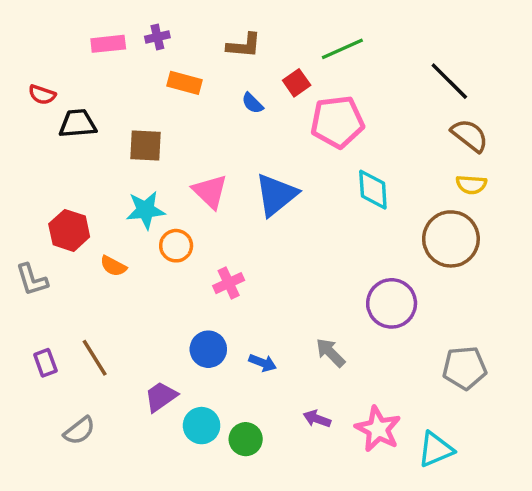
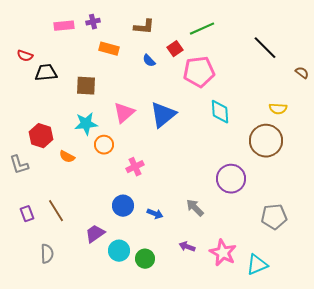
brown semicircle: (470, 135) -> (302, 73), moved, size x0.6
pink triangle: (210, 191) -> (124, 113), turned 35
gray semicircle: (79, 431) -> (47, 254), turned -54

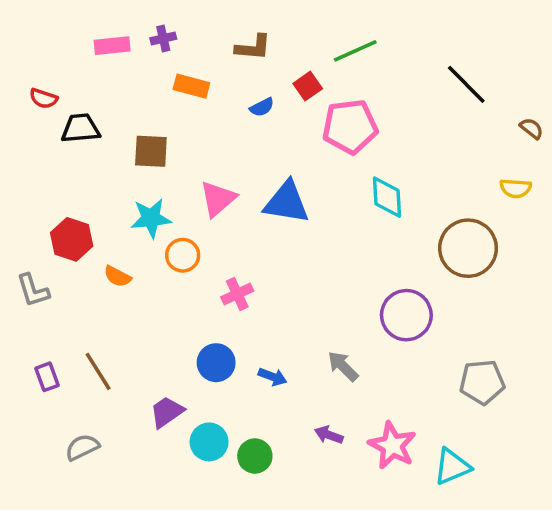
blue semicircle: (149, 61) -> (262, 107), turned -72
yellow semicircle: (278, 109) -> (516, 188), moved
blue triangle: (163, 115) -> (287, 202), turned 48
gray semicircle: (47, 254) -> (82, 447), turned -114

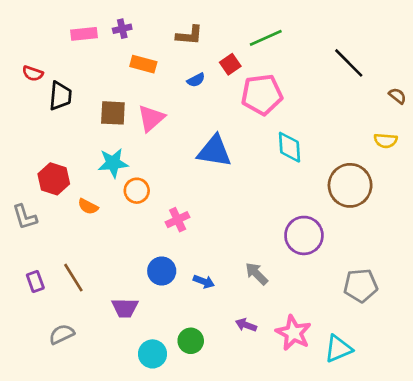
black trapezoid: (80, 128) -> (60, 96), turned 100
pink triangle: (218, 199) -> (151, 118), moved
purple trapezoid: (167, 412) -> (125, 308), turned -144
cyan circle: (209, 442) -> (153, 354), moved

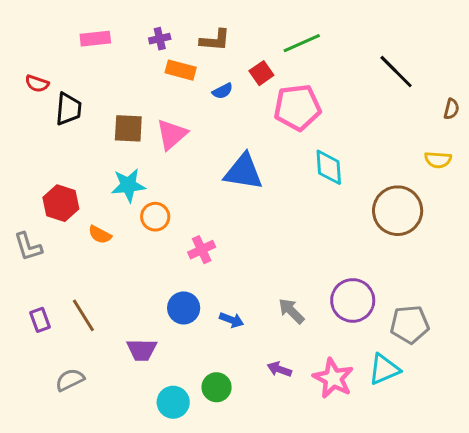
purple cross: (122, 29) -> (160, 39), moved
orange rectangle: (143, 64) -> (181, 70), moved
brown semicircle: (397, 96) -> (451, 109), turned 66
purple circle: (304, 235) -> (353, 300), moved
cyan triangle: (338, 349) -> (384, 369), moved

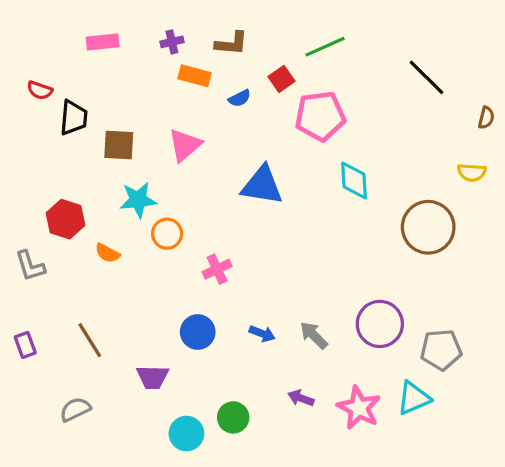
brown square: (128, 128) -> (119, 145), moved
purple rectangle: (40, 320) -> (25, 345), moved
blue arrow: (232, 320) -> (262, 334), moved

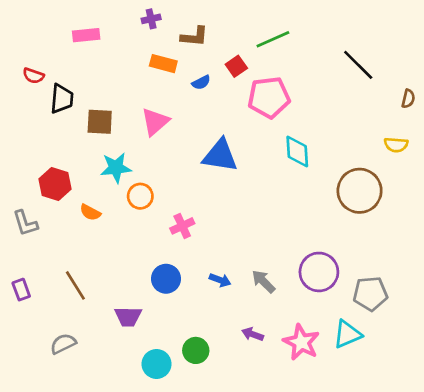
purple cross: (172, 42) -> (151, 19), moved

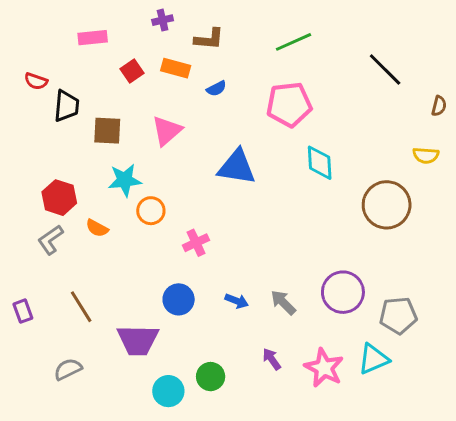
red square: (236, 66) -> (132, 71), moved
gray L-shape: (25, 223) -> (51, 240), moved, turned 72
purple trapezoid: (128, 317) -> (138, 340), size x1.4
purple arrow: (253, 334) -> (272, 359), turned 35

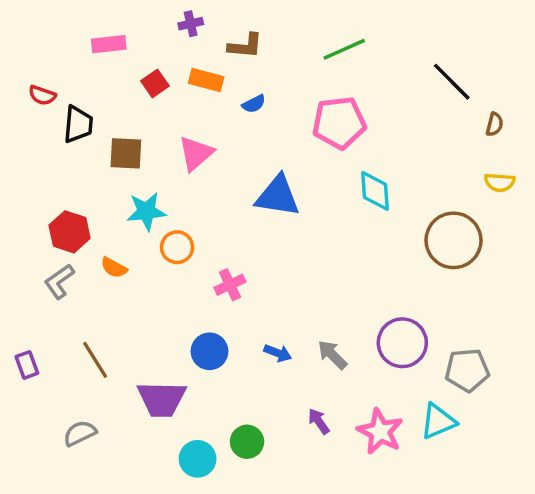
brown semicircle: (439, 106) -> (494, 124), moved

